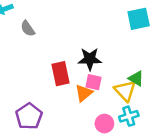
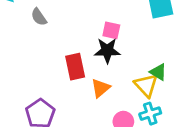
pink square: (93, 82) -> (111, 30), moved

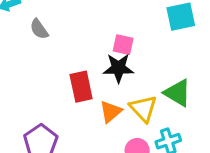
green triangle: (158, 72) -> (178, 93), size x1.4
yellow triangle: (146, 85) -> (143, 108), moved

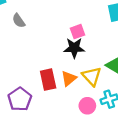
pink square: (123, 45) -> (78, 32), turned -32
red rectangle: (81, 87) -> (48, 80), moved

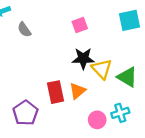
pink square: (78, 32) -> (80, 25), moved
yellow triangle: (92, 76) -> (102, 69), moved

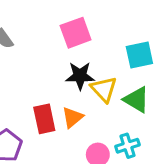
cyan square: (130, 20) -> (139, 55), moved
pink square: (80, 25) -> (76, 33), size x1.5

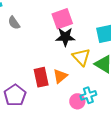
black star: (80, 76) -> (65, 37), moved
cyan cross: (128, 146) -> (88, 95), moved

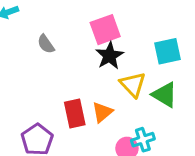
gray semicircle: (14, 23) -> (46, 44), moved
black star: (65, 37) -> (110, 56), turned -30

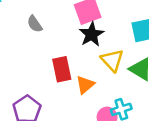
red rectangle: (75, 114) -> (62, 69), moved

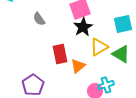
yellow triangle: (112, 60) -> (99, 47), turned 42

